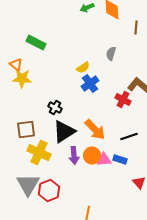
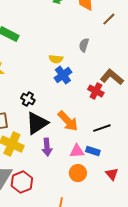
brown line: (136, 28) -> (109, 19), turned 40
yellow semicircle: (83, 68) -> (56, 59), turned 40
orange circle: (92, 156) -> (78, 173), moved

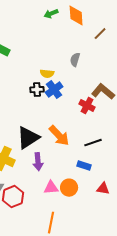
black cross: (28, 99) -> (37, 90), moved, turned -32
pink triangle: (77, 151) -> (51, 188), moved
red triangle: (112, 174) -> (103, 189), turned -40

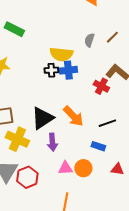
brown line: (100, 34) -> (112, 37), moved
yellow semicircle: (47, 74) -> (61, 54), size x1.6
blue cross: (54, 90) -> (68, 70), turned 30

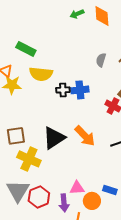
yellow semicircle: (61, 54) -> (41, 74), moved
purple arrow: (52, 142) -> (64, 203), moved
blue rectangle: (98, 146) -> (110, 190), moved
orange circle: (83, 168) -> (92, 201), moved

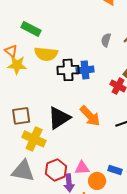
black cross: (63, 90) -> (68, 70), size x1.5
gray triangle: (18, 191) -> (23, 171), turned -50
red hexagon: (39, 197) -> (56, 170), moved

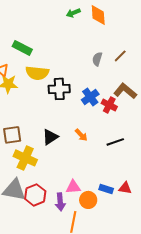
blue cross: (85, 70) -> (90, 97), moved, turned -30
orange arrow: (90, 116) -> (81, 135), size x0.6
black triangle: (59, 118) -> (50, 137), size x0.7
red hexagon: (56, 170) -> (35, 195), moved

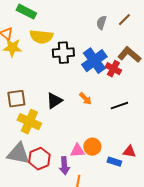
blue cross: (90, 97) -> (94, 61), size x1.4
blue rectangle: (106, 189) -> (114, 162), moved
orange circle: (88, 200) -> (92, 147), moved

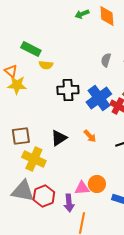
yellow semicircle: (41, 37) -> (46, 65), moved, size x0.6

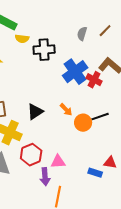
black cross: (68, 90) -> (44, 50), moved
orange circle: (97, 184) -> (83, 123), moved
red hexagon: (44, 196) -> (31, 155), moved

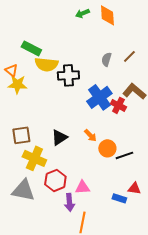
yellow semicircle: (22, 39) -> (46, 64), size x1.6
black line: (100, 117) -> (124, 155), moved

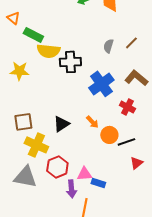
orange triangle: (11, 70) -> (13, 18), moved
red cross: (118, 105) -> (127, 107), moved
red triangle: (134, 188) -> (136, 163), moved, turned -48
blue rectangle: (119, 198) -> (98, 183), moved

